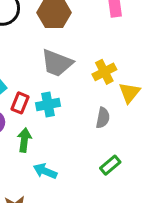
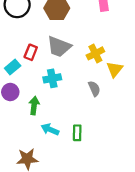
red rectangle: (20, 103) -> (31, 52), moved
gray semicircle: (103, 118) -> (94, 89), turned -35
green rectangle: (110, 165) -> (77, 133), moved, turned -49

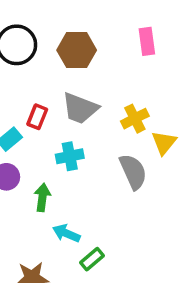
gray semicircle: (94, 89) -> (133, 172), size x1.5
green rectangle: (77, 133) -> (92, 259), moved, turned 49

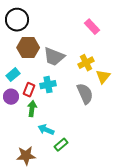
pink rectangle: (147, 41) -> (92, 27), moved, turned -35
brown hexagon: (77, 50) -> (28, 48), moved
red rectangle: (37, 117) -> (29, 90), moved

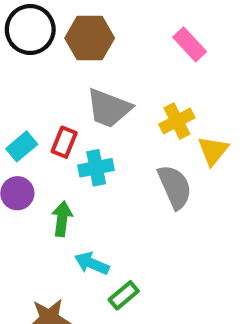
brown hexagon: (28, 48) -> (90, 38), moved
red rectangle: (29, 90) -> (64, 142), moved

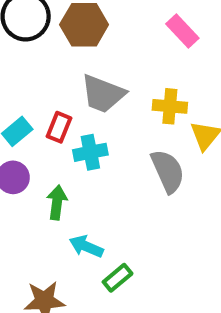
yellow cross: (177, 121) -> (170, 106), turned 32

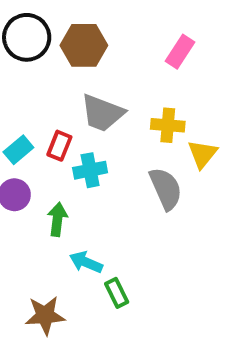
pink rectangle: (182, 31) -> (180, 52), turned 76
green rectangle: (118, 278) -> (117, 293), turned -76

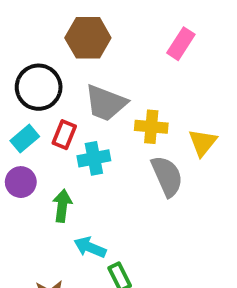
black circle: (27, 37) -> (39, 87), moved
yellow cross: (168, 125) -> (151, 127), moved

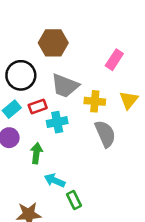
pink rectangle: (181, 44) -> (114, 60), moved
red rectangle: (64, 135) -> (38, 106), turned 48
yellow triangle: (203, 143) -> (129, 100), moved

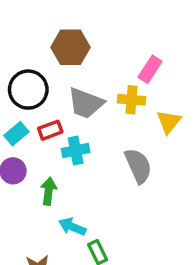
yellow cross: (95, 101) -> (131, 100), moved

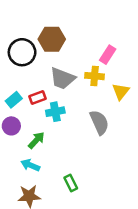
black circle: (28, 90) -> (22, 52), moved
green arrow: (49, 191) -> (36, 140), turned 36
cyan arrow: (72, 227) -> (30, 165), moved

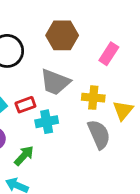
brown hexagon: (52, 39) -> (62, 35), moved
yellow cross: (95, 76) -> (93, 98), moved
yellow triangle: (121, 91) -> (123, 110), moved

